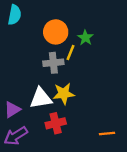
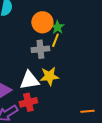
green star: (85, 38) -> (57, 27), moved
red cross: (56, 123) -> (28, 102), moved

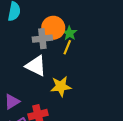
gray cross: (40, 49) -> (42, 39), moved
white triangle: (29, 80) -> (36, 66), moved, turned 35

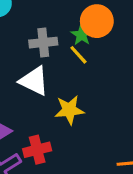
orange circle: (53, 28) -> (97, 21), moved
yellow line: (67, 47) -> (78, 55), turned -64

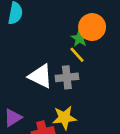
gray cross: (43, 43) -> (67, 77), moved
yellow star: (69, 110) -> (64, 118), moved

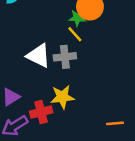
green star: (79, 38) -> (77, 18), turned -30

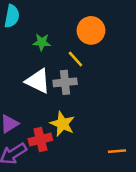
green star: (77, 18) -> (42, 42), moved
yellow star: (62, 97) -> (62, 124), turned 30

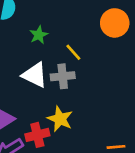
orange circle: (91, 30) -> (115, 23), moved
green star: (42, 42) -> (39, 35), turned -30

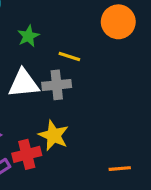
yellow line: (73, 52) -> (69, 57), turned -30
white triangle: (35, 75) -> (24, 83), turned -32

